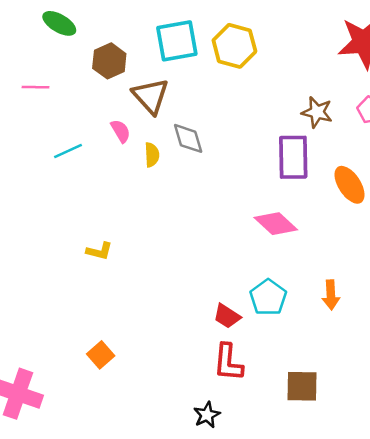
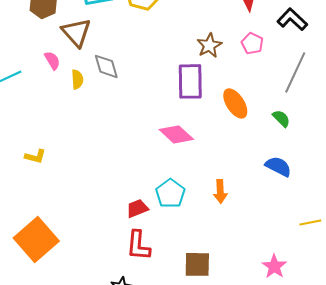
brown star: (317, 112) -> (209, 45), turned 30
red trapezoid: (227, 316) -> (137, 208), turned 125
orange square: (101, 355) -> (36, 239), size x2.0

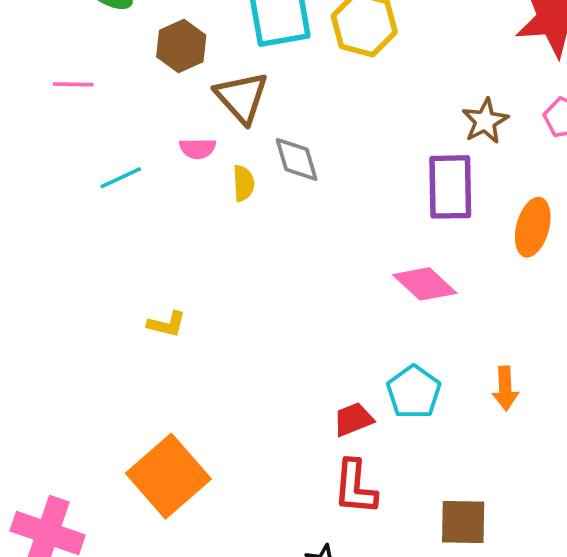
pink semicircle: (52, 60) -> (198, 148), turned 120
orange ellipse: (235, 103) -> (533, 227), turned 48

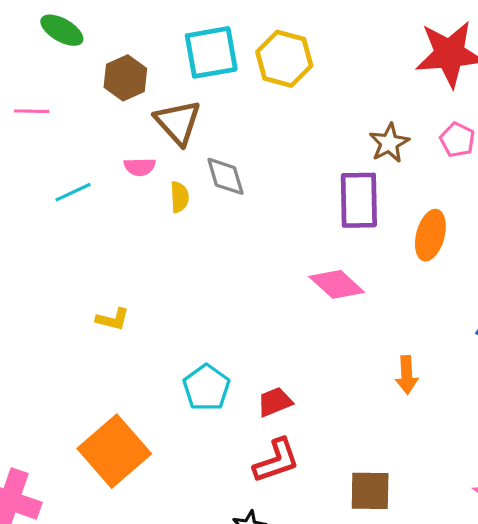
cyan pentagon: (414, 392) -> (206, 388), moved
red L-shape: (355, 487) -> (276, 461), turned -114

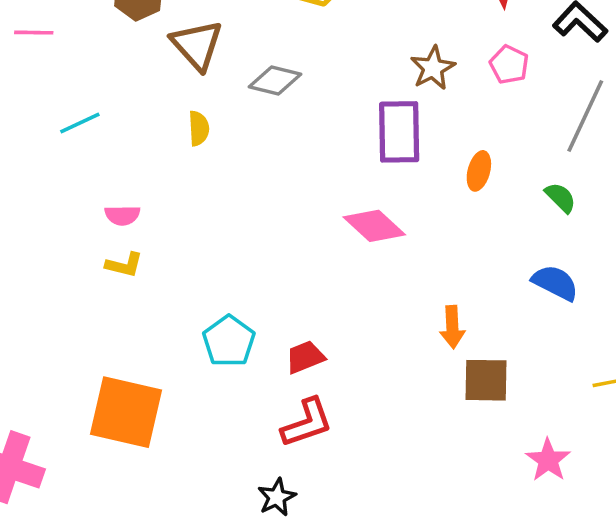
pink semicircle: (140, 167) -> (122, 215), moved
gray diamond: (225, 176) -> (275, 80), moved, turned -60
orange ellipse: (430, 235) -> (479, 171), size x0.7
orange square: (114, 451) -> (126, 412), turned -36
brown square: (370, 491) -> (486, 380), moved

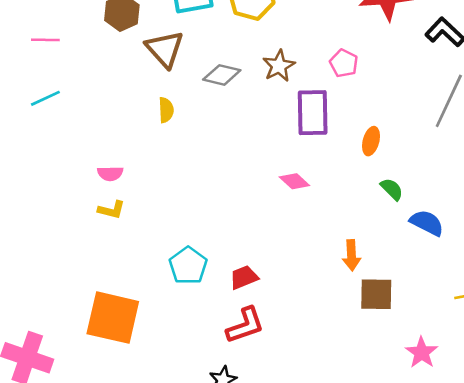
pink pentagon: (509, 65) -> (344, 63), moved
brown star: (433, 68) -> (279, 66), moved
cyan line: (80, 123) -> (45, 98), moved
green semicircle: (561, 198) -> (392, 189), moved
pink diamond: (374, 226) -> (294, 181), size x0.7

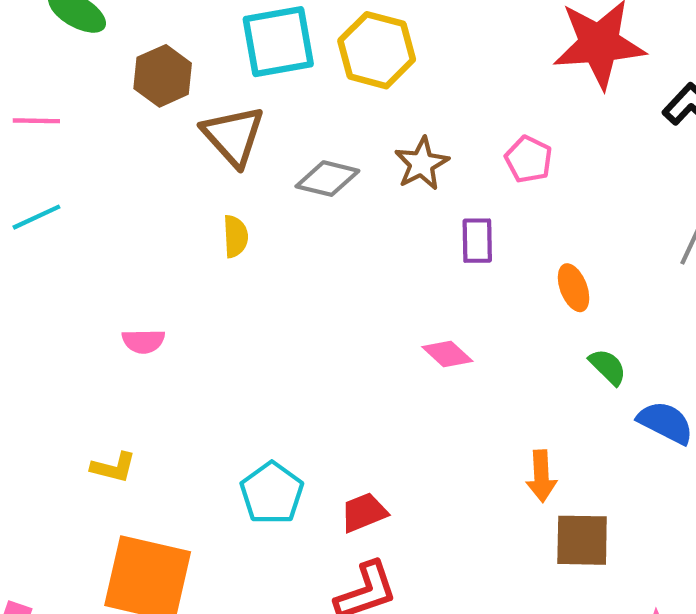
purple rectangle: (313, 113) -> (477, 241), size x0.6
orange ellipse: (371, 141) -> (574, 288), turned -36
yellow L-shape: (112, 210) -> (113, 467), moved

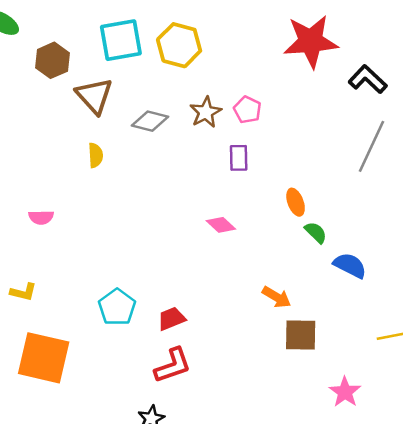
pink pentagon: (529, 159) -> (247, 110), moved
orange ellipse: (574, 288) -> (296, 202), moved
orange arrow: (541, 476) -> (277, 297), turned -56

